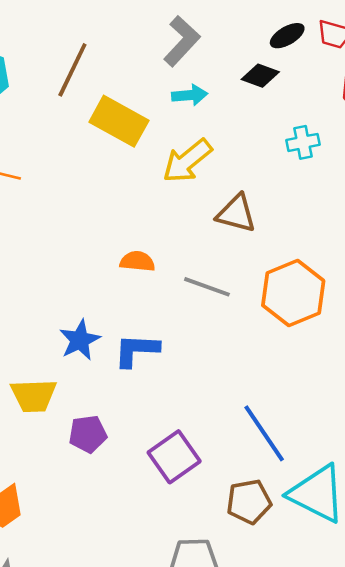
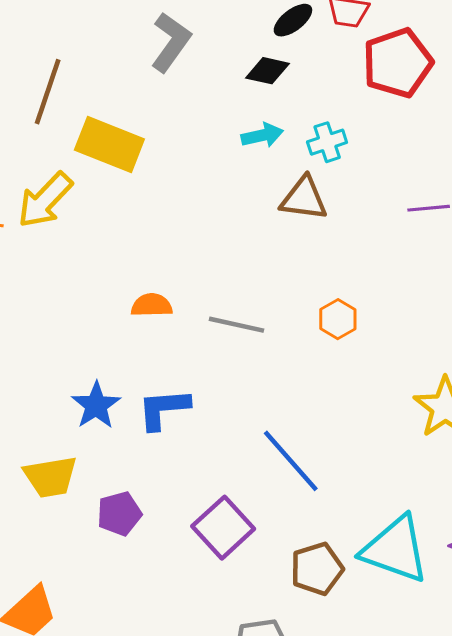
cyan arrow: (190, 95) -> (262, 135), moved
yellow arrow: (187, 161) -> (45, 200), moved
brown triangle: (236, 213) -> (304, 199), moved
orange hexagon: (293, 293) -> (338, 319), size x0.5
blue line: (264, 433) -> (291, 461), moved

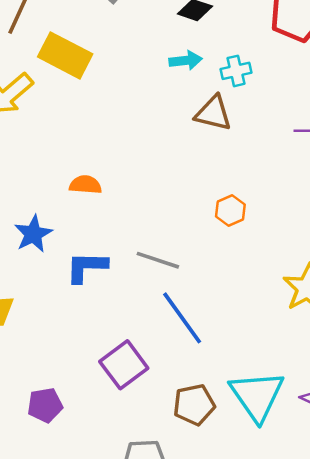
gray line: (236, 325) -> (158, 260), moved
blue star: (96, 405) -> (33, 234), moved
purple pentagon: (119, 514) -> (45, 405), moved
cyan triangle: (395, 549) -> (257, 396), turned 30

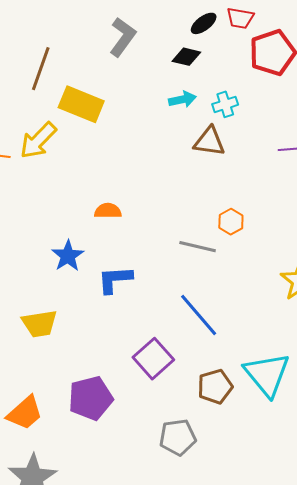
gray line: (158, 260) -> (198, 247), moved
purple pentagon: (45, 405) -> (91, 398), size x1.5

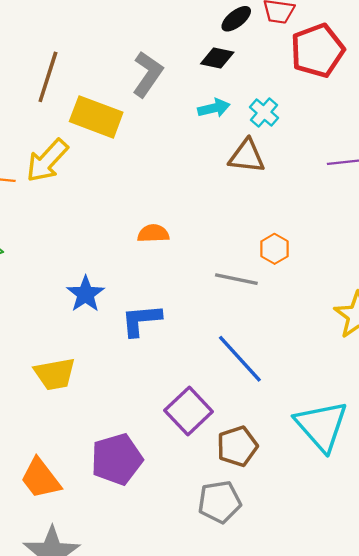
gray L-shape: (123, 37) -> (148, 74), moved
cyan cross: (225, 104) -> (264, 112), turned -30
orange semicircle: (108, 211) -> (153, 234), moved
brown pentagon: (215, 387) -> (237, 446), moved
orange trapezoid: (25, 413) -> (41, 479), turned 96

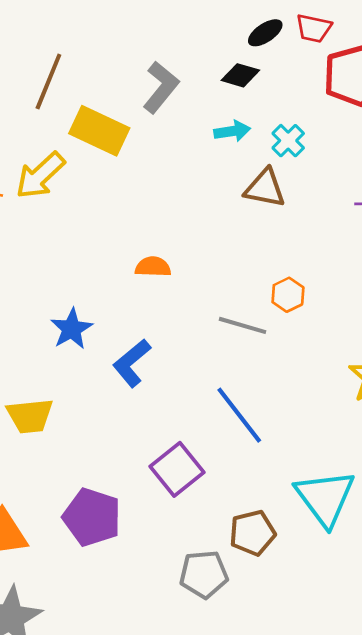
blue L-shape: (141, 320) -> (132, 363), turned -39
brown pentagon: (237, 446) -> (252, 533), moved
purple pentagon: (117, 459) -> (92, 517), turned 30

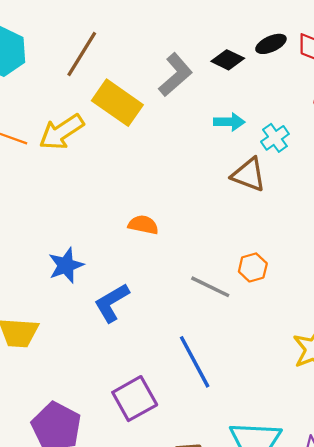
black diamond: (240, 75) -> (228, 60), moved

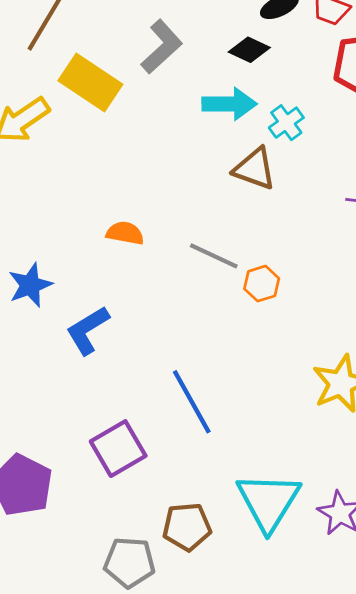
black diamond: (228, 60) -> (249, 50), moved
cyan arrow: (229, 122) -> (229, 104), size x1.4
gray line: (210, 287) -> (214, 256), moved

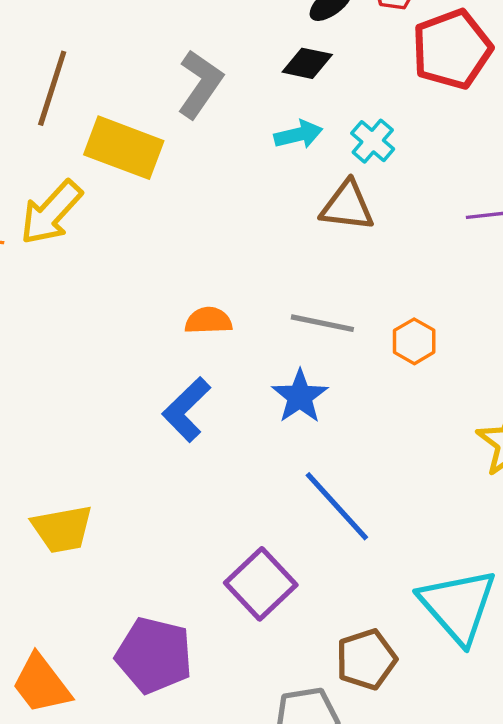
cyan arrow: (229, 104) -> (298, 134), size x0.7
orange hexagon: (262, 284) -> (414, 341), moved
blue star: (30, 285) -> (300, 396), moved
blue L-shape: (88, 330) -> (186, 409), moved

